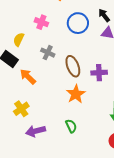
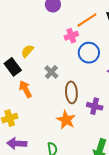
pink cross: (41, 22) -> (71, 36), moved, turned 32
orange star: (76, 94) -> (66, 120), turned -30

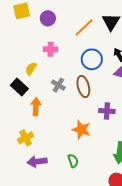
pink cross: (71, 36) -> (51, 49), moved, turned 32
orange arrow: (25, 89) -> (36, 107), turned 42
brown ellipse: (71, 92) -> (83, 87), moved

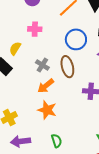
orange arrow: (36, 107) -> (46, 86), moved, turned -132
orange star: (81, 130) -> (47, 110), moved

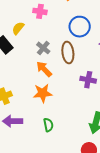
orange arrow: (46, 86) -> (44, 69), turned 78
orange star: (47, 110) -> (43, 93), turned -30

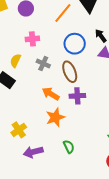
gray cross: (43, 48) -> (43, 64), moved
purple cross: (88, 80) -> (77, 96), moved

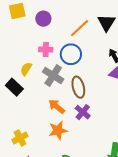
blue circle: (75, 44) -> (71, 54), moved
gray cross: (43, 64) -> (53, 76), size x1.5
purple cross: (77, 96) -> (83, 112), turned 35

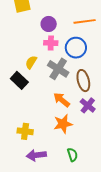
purple circle: (43, 19) -> (49, 24), moved
orange line: (80, 28) -> (85, 21), turned 35
yellow cross: (20, 138) -> (25, 131), turned 35

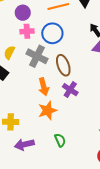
orange arrow: (62, 100) -> (44, 87), turned -138

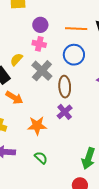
blue circle: (52, 33) -> (74, 55), moved
orange arrow: (44, 87) -> (14, 98), moved, turned -60
green semicircle: (60, 140) -> (41, 158), turned -40

